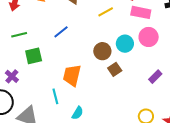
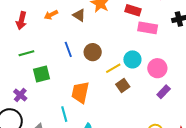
yellow line: (106, 12) -> (113, 68), moved
blue line: (61, 32) -> (68, 49), turned -70
pink circle: (149, 37) -> (157, 68), moved
brown circle: (102, 51) -> (93, 52), moved

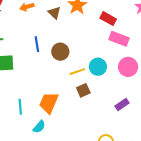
pink circle: (157, 68) -> (128, 67), moved
orange trapezoid: (80, 92) -> (49, 103), moved

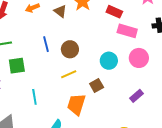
yellow line: (77, 72) -> (69, 74), moved
orange trapezoid: (49, 103) -> (76, 104), moved
cyan line: (20, 107) -> (34, 97), moved

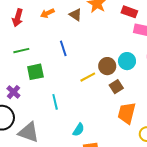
brown circle: (70, 49) -> (107, 66), moved
orange trapezoid: (76, 104) -> (127, 113), moved

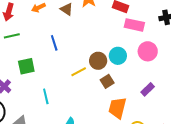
green line: (21, 51) -> (12, 36), moved

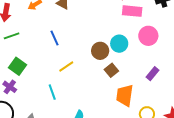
green square: (26, 66) -> (18, 66), moved, turned -36
yellow line: (79, 72) -> (66, 66), moved

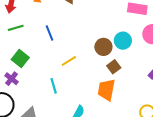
blue line: (54, 38) -> (49, 33), moved
orange trapezoid: (125, 95) -> (106, 90), moved

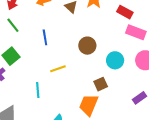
green line: (16, 28) -> (13, 25), turned 56
brown circle: (103, 47) -> (87, 46), moved

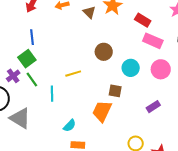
green line: (13, 25) -> (32, 80), moved
blue line: (45, 37) -> (32, 37), moved
brown square: (101, 84) -> (115, 91), turned 32

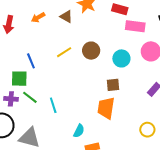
blue line: (32, 37) -> (31, 61), moved
green square: (27, 59) -> (19, 79), turned -36
yellow line: (73, 74) -> (64, 52), moved
purple cross: (13, 76) -> (11, 99), turned -32

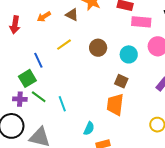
yellow line: (64, 52) -> (64, 45), moved
green square: (19, 79) -> (27, 78), turned -30
brown square: (113, 85) -> (121, 81), turned 32

